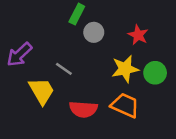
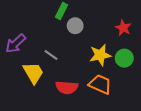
red star: (138, 35) -> (123, 28), moved

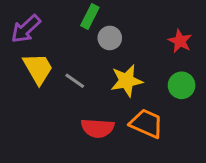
purple arrow: (16, 43) -> (26, 29), moved
yellow star: (100, 55) -> (127, 81), moved
yellow trapezoid: (33, 73) -> (38, 69), moved

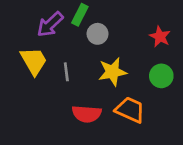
purple arrow: (26, 29) -> (50, 24), moved
gray line: (75, 81) -> (66, 72), turned 48

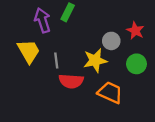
purple arrow: (50, 24) -> (42, 20), turned 115
gray circle: (98, 34) -> (111, 41), moved
red semicircle: (87, 114) -> (71, 81), moved

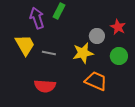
gray line: (56, 60) -> (49, 53), turned -72
red semicircle: (71, 81) -> (45, 86), moved

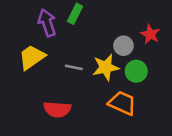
yellow trapezoid: (25, 45) -> (32, 57), turned -95
gray line: (49, 53) -> (74, 67), moved
green circle: (119, 56) -> (136, 71), moved

